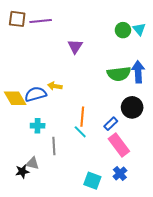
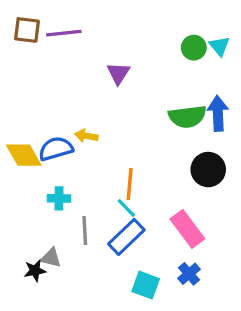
blue rectangle: (111, 124) -> (126, 237), moved, size x1.6

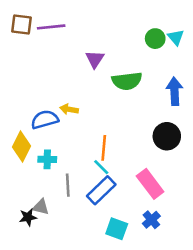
green semicircle: (187, 117) -> (127, 81), moved
yellow diamond: (24, 155) -> (22, 147), moved, turned 56

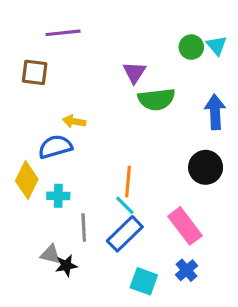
brown square: (22, 24) -> (35, 72), moved
purple triangle: (95, 59) -> (134, 72), moved
yellow arrow: (69, 109) -> (74, 121), moved
black star: (28, 217) -> (66, 265), moved

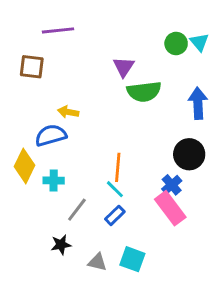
gray line: (84, 227) -> (77, 210), turned 40
blue rectangle: (125, 234) -> (115, 215), size x0.6
gray triangle: (50, 254) -> (97, 262), moved
blue cross: (187, 270) -> (172, 185), moved

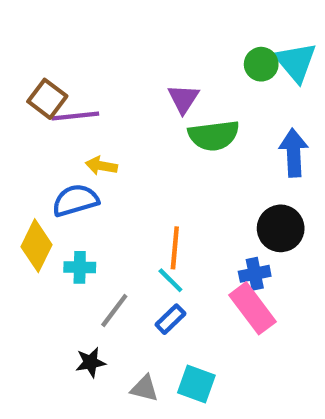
purple line: (58, 30) -> (75, 116), moved
cyan triangle: (199, 42) -> (296, 62), size x1.5
brown square: (32, 67) -> (47, 99), turned 30
blue cross: (172, 185) -> (255, 274), turned 30

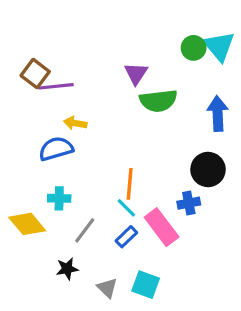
yellow diamond: (36, 246) -> (27, 224), moved, turned -66
pink rectangle: (253, 308) -> (162, 227), moved
gray triangle: (145, 388) -> (107, 288), turned 30

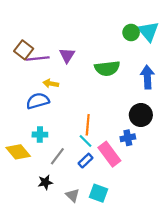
purple triangle: (136, 74) -> (67, 55), moved

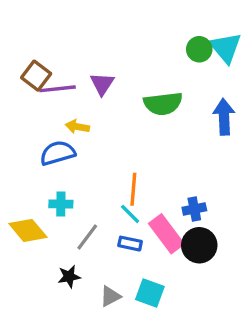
black circle: (141, 115) -> (199, 245), moved
blue rectangle: (85, 161) -> (130, 244), turned 56
gray triangle: (72, 195) -> (110, 296), turned 48

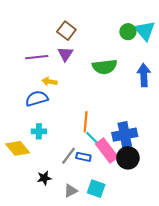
brown square: (36, 76) -> (66, 31), moved
blue cross: (194, 209) -> (125, 135), size x1.6
cyan line: (130, 214) -> (92, 138), moved
gray line: (87, 237) -> (69, 156), moved

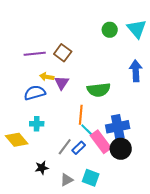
brown square: (66, 31) -> (63, 53), moved
green circle: (128, 32) -> (110, 30), moved
purple triangle: (65, 54) -> (62, 83), moved
green semicircle: (105, 67) -> (99, 90), moved
blue rectangle: (83, 157) -> (79, 148), turned -56

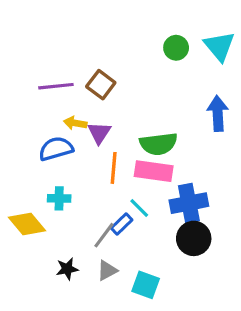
orange line: (81, 115) -> (114, 168), moved
pink rectangle: (101, 142) -> (154, 171), moved, turned -45
blue rectangle: (79, 148) -> (122, 224), moved
gray triangle: (67, 180) -> (107, 270), moved

